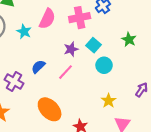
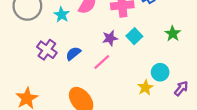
cyan circle: (104, 65) -> (160, 72), moved
purple cross: (14, 81) -> (47, 50), moved
yellow star: (109, 101) -> (145, 88), moved

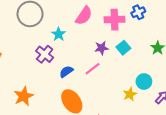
cyan star: (62, 15) -> (59, 34), moved
blue semicircle: (73, 53) -> (66, 72), moved

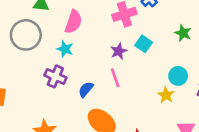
pink semicircle: (84, 16) -> (73, 22), moved
pink line: (93, 69) -> (115, 78), turned -56

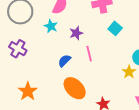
purple star: (119, 51) -> (76, 33), moved
purple cross: (55, 76) -> (18, 49), moved

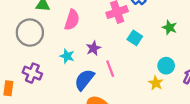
cyan star: (51, 26) -> (67, 56), moved
blue semicircle: (64, 61) -> (84, 80), size x1.5

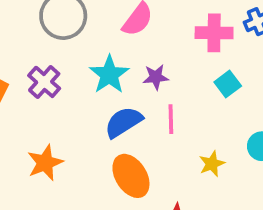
cyan star: (67, 56) -> (109, 75), size x1.5
yellow star: (156, 83) -> (212, 164), moved

